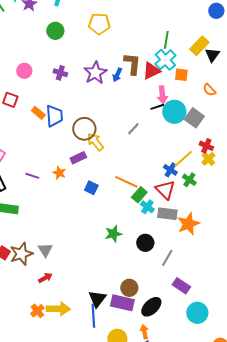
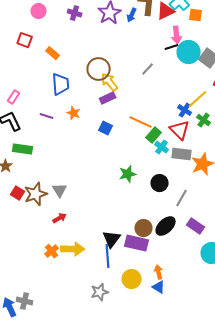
blue trapezoid: (54, 116) -> (61, 84), moved
purple rectangle: (78, 158) -> (108, 98), moved
black ellipse: (151, 307) -> (166, 226), moved

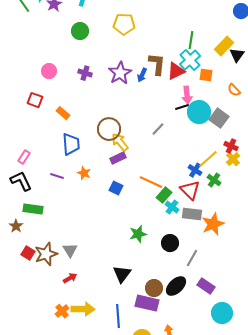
black triangle: (112, 239) -> (122, 274), moved

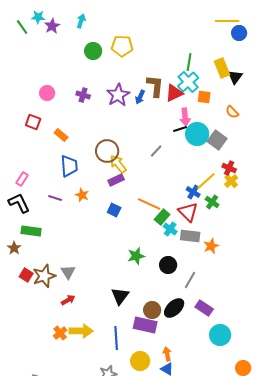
green circle: (80, 31) -> (93, 51), moved
yellow rectangle: (224, 46) -> (222, 68), turned -66
orange star: (213, 224) -> (211, 246), size x0.7

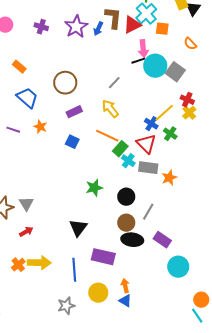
yellow arrow: (118, 164) -> (110, 109), moved
blue trapezoid: (69, 166) -> (27, 98), turned -45
black ellipse: (174, 308) -> (132, 240), turned 50
brown circle: (152, 310) -> (126, 223), moved

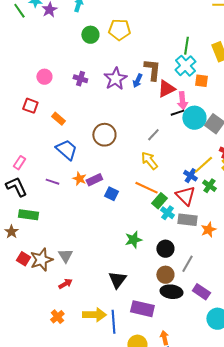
red triangle: (132, 25) -> (166, 89), moved
purple rectangle: (74, 112) -> (94, 180), moved
yellow arrow: (39, 263) -> (94, 315), moved

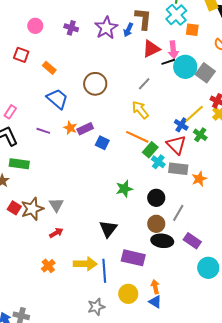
red triangle: (166, 89) -> (151, 49), moved

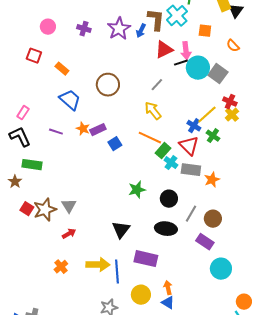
cyan cross: (176, 15) -> (177, 16), moved
blue square: (102, 143) -> (115, 144), turned 32
brown circle: (156, 224) -> (213, 219), moved
black ellipse: (162, 241) -> (166, 229), moved

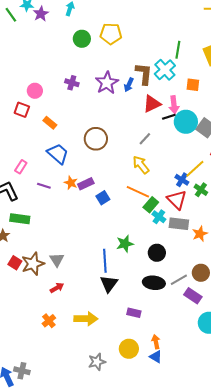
pink circle: (48, 27) -> (35, 91), moved
pink rectangle: (23, 113) -> (21, 167), moved
gray line: (191, 214) -> (179, 280), moved, turned 30
purple rectangle: (146, 259) -> (134, 313), size x0.6
blue line: (117, 272) -> (105, 261), moved

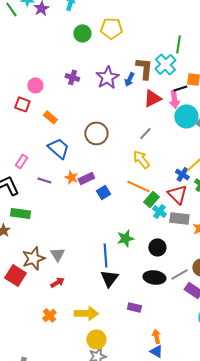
black line: (169, 117) -> (180, 88), moved
red square: (15, 263) -> (15, 275), moved, size x1.5
yellow circle: (129, 349) -> (96, 339), moved

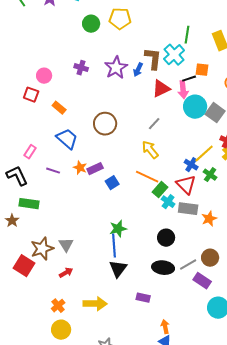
green star: (125, 238) -> (118, 229), moved
yellow circle: (96, 339) -> (61, 330), moved

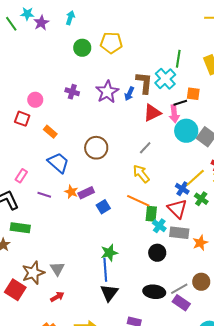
green rectangle: (160, 190) -> (151, 214), turned -35
black circle: (166, 238) -> (157, 253), moved
purple rectangle: (202, 281) -> (181, 303), moved

